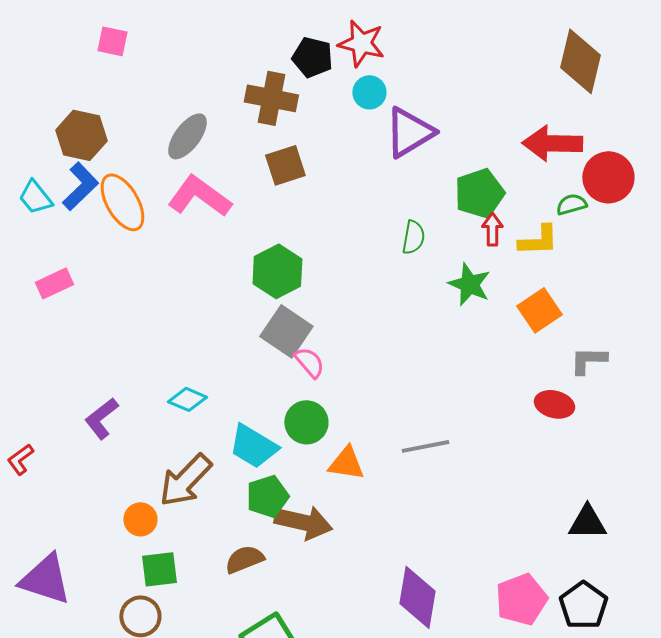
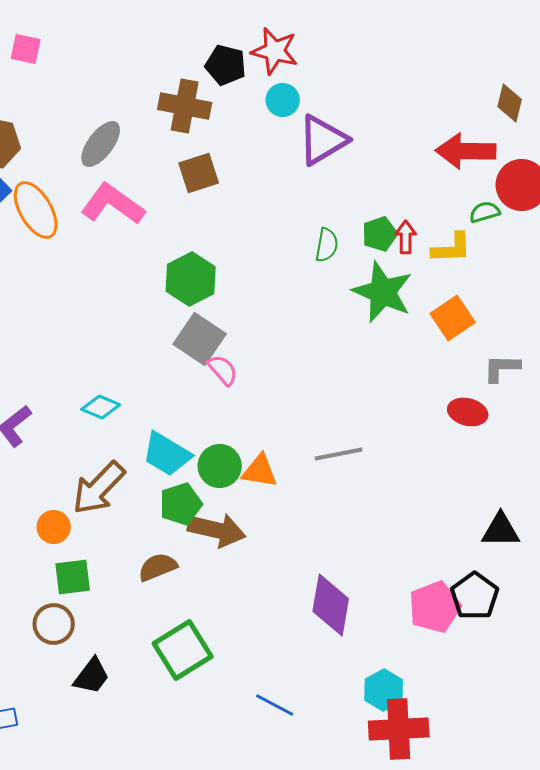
brown diamond: (580, 61) -> (510, 103), moved, size x0.6
green pentagon: (479, 193) -> (380, 234), moved, size x0.7
green star: (469, 284) -> (383, 292), size x1.4
green circle: (306, 422) -> (220, 466), moved
black pentagon: (583, 605) -> (475, 596), moved

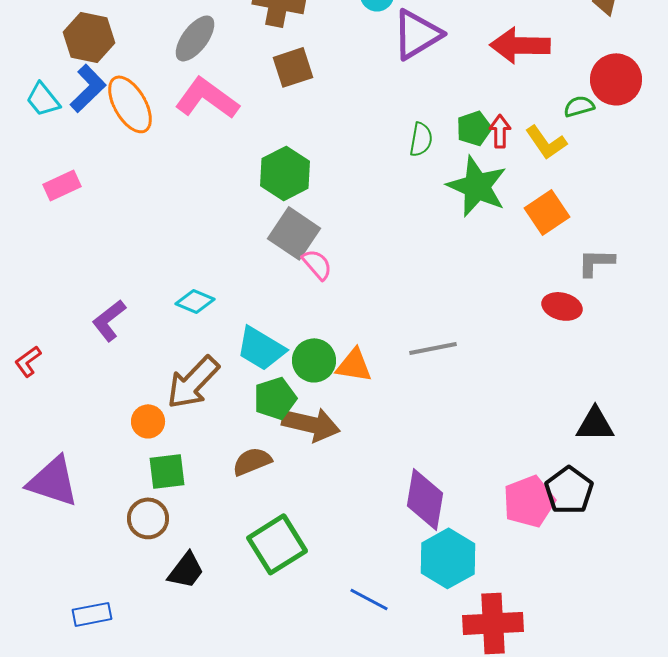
red arrow: (466, 151) -> (520, 45), moved
yellow L-shape: (452, 248) -> (546, 142), turned 57
cyan hexagon: (384, 690) -> (448, 558), moved, size x1.4

